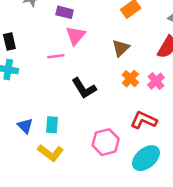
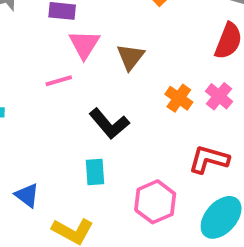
brown triangle: (121, 48) -> (130, 57), moved
cyan rectangle: (52, 125) -> (95, 172), moved

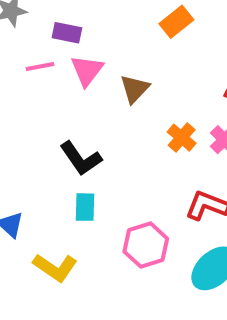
pink line: (59, 81) -> (40, 67), moved
black L-shape: (109, 124) -> (81, 158), moved

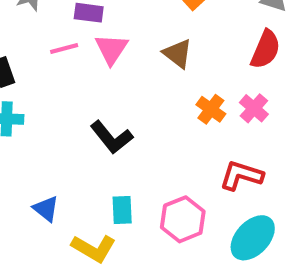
brown triangle: (135, 89) -> (178, 54), moved, turned -32
cyan rectangle: (85, 207) -> (122, 210), moved

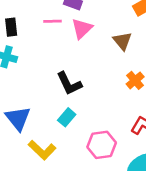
blue triangle: (46, 209) -> (18, 118), size x1.5
cyan rectangle: (122, 210) -> (67, 117), moved, turned 30

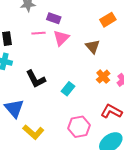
black L-shape: (69, 84) -> (36, 79), moved
cyan rectangle: (67, 117) -> (68, 89), moved

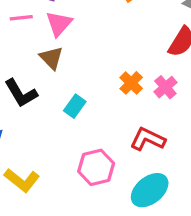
brown triangle: (93, 47) -> (51, 58), moved

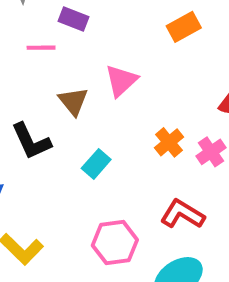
pink triangle: (59, 24) -> (121, 81), moved

